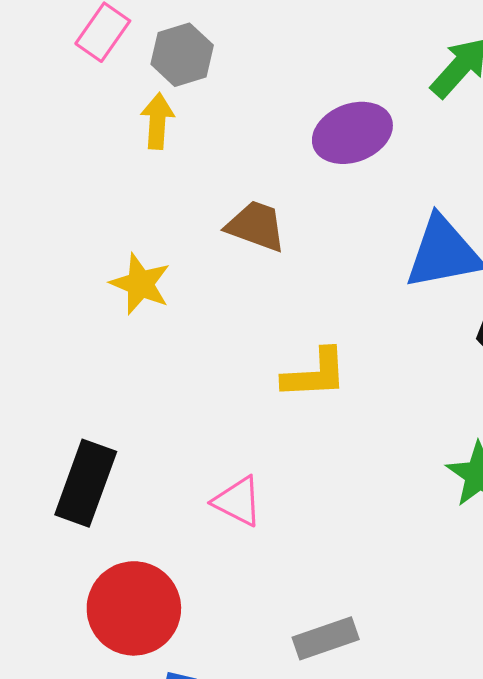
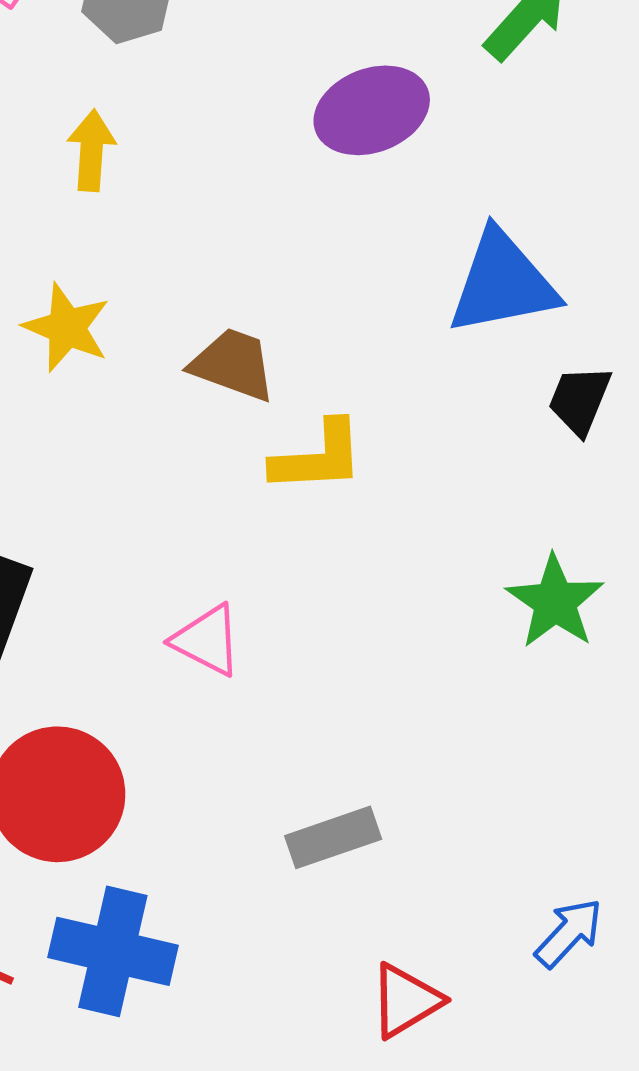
yellow arrow: (157, 121) -> (91, 150), moved
brown trapezoid: (256, 226) -> (233, 365), moved

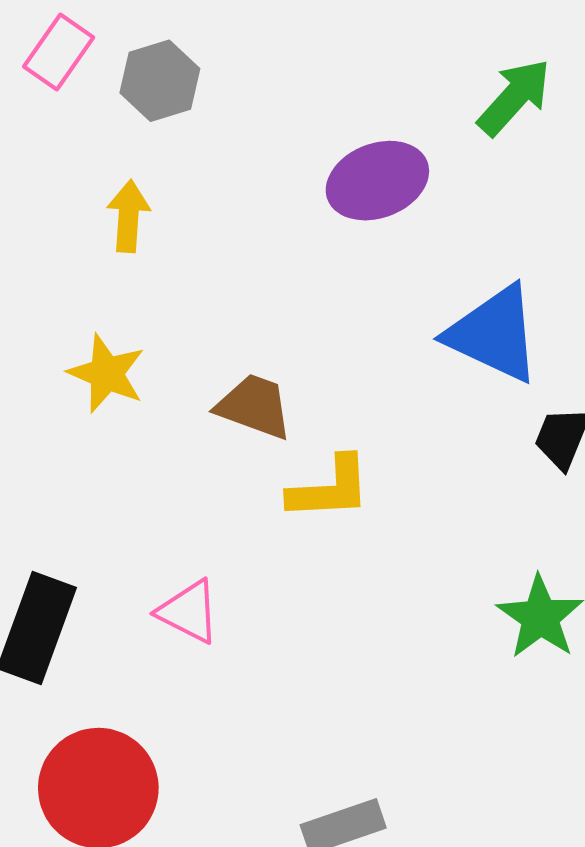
blue triangle: (503, 283) -> (494, 334), turned 36
pink triangle: (207, 640) -> (189, 612), moved

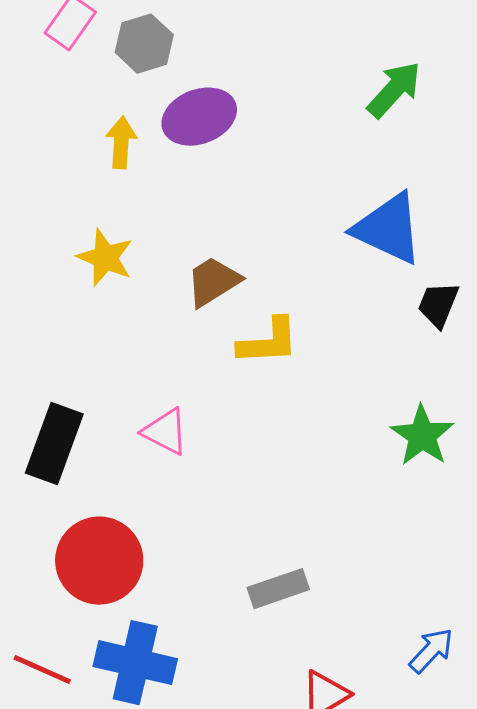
green arrow: (514, 97) -> (394, 90), moved
purple ellipse: (377, 181) -> (199, 117), moved
brown trapezoid: (254, 406) -> (213, 282), turned -52

